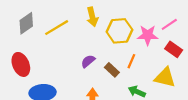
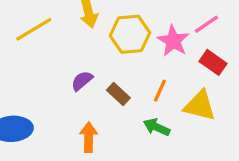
pink star: (148, 35) -> (173, 41), turned 30
orange line: (131, 61) -> (160, 91), moved

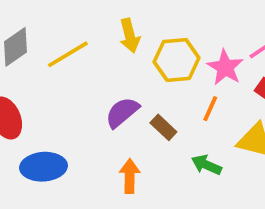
purple semicircle: (82, 81) -> (122, 112), size x1.4
orange line: (160, 91) -> (210, 109), moved

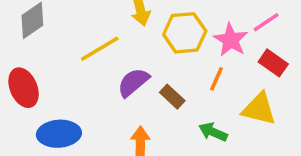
yellow line: (68, 54) -> (100, 49), moved

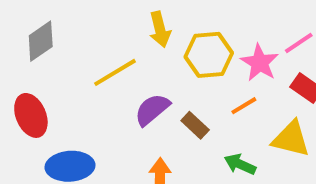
orange line: (217, 79) -> (244, 106), turned 35

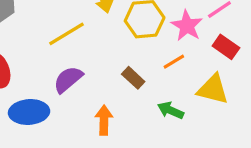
purple semicircle: (152, 110) -> (68, 79), moved

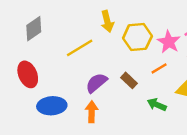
purple semicircle: (68, 79) -> (96, 83), moved
orange arrow: (104, 120) -> (92, 112), moved

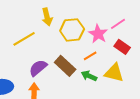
brown rectangle: (129, 80) -> (65, 66), size x1.5
green arrow: (157, 105) -> (89, 76), moved

